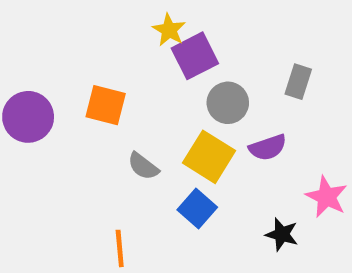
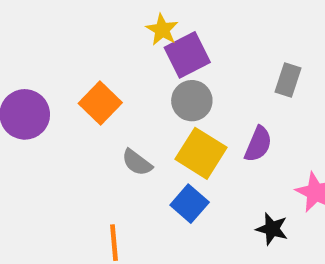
gray circle: (228, 103) -> (192, 101), moved
orange square: (106, 105) -> (100, 103), turned 30
purple semicircle: (268, 147) -> (258, 144), turned -48

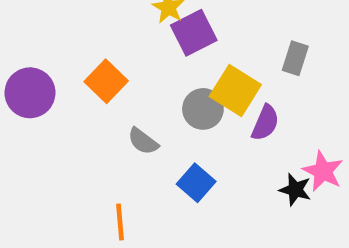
gray circle: (192, 101) -> (203, 109), moved
yellow square: (201, 153) -> (235, 90), moved
black star: (272, 229) -> (295, 190), moved

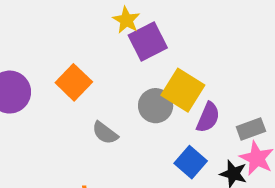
gray rectangle: (295, 58) -> (251, 129), moved, turned 52
blue square: (196, 183) -> (191, 162), moved

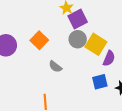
gray circle: (156, 106) -> (78, 39), moved
blue square: (191, 162) -> (100, 82), turned 35

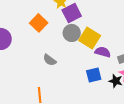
orange square: (39, 40) -> (39, 23), moved
purple semicircle: (109, 58) -> (103, 52), turned -98

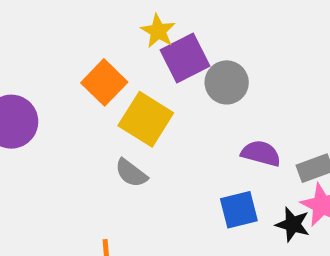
gray circle: (72, 33) -> (227, 82), moved
yellow square: (90, 38) -> (146, 119), moved

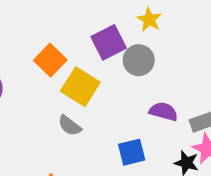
yellow star: (158, 31) -> (149, 19), moved
blue square: (239, 210) -> (132, 152), moved

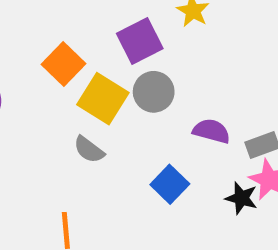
gray circle: (139, 60) -> (154, 92), moved
blue square: (132, 152) -> (170, 184), turned -32

